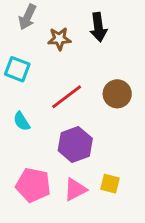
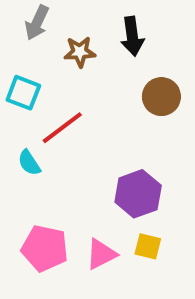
brown circle: (117, 94) -> (161, 97), moved
red line: (67, 97) -> (62, 128), moved
purple hexagon: (75, 145) -> (138, 194), moved

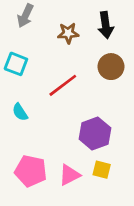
black arrow: (132, 36) -> (106, 25), moved
brown star: (80, 52) -> (68, 33), moved
red line: (62, 128) -> (63, 85), moved

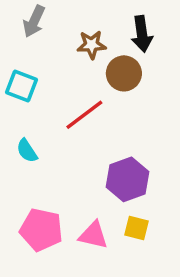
brown circle: (111, 67) -> (124, 73), moved
pink triangle: (70, 175) -> (93, 235), turned 40

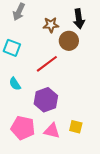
purple hexagon: (127, 179) -> (46, 100), moved

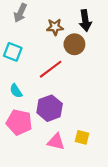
pink pentagon: (23, 128) -> (19, 122), moved

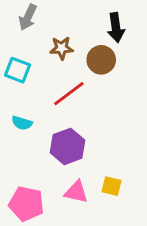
brown star: (55, 27) -> (62, 48), moved
cyan semicircle: (16, 91) -> (22, 123), turned -40
pink pentagon: (19, 122) -> (26, 204), moved

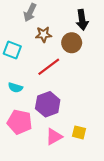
gray arrow: (28, 17) -> (30, 13), moved
pink triangle: (76, 192) -> (54, 137), turned -42
pink pentagon: (26, 204) -> (20, 122), moved

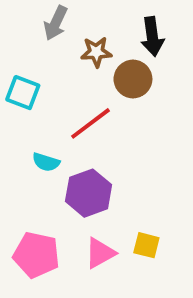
brown star: (44, 34) -> (96, 52), moved
cyan semicircle: (15, 88) -> (46, 162), moved
pink pentagon: (20, 122) -> (36, 255), moved

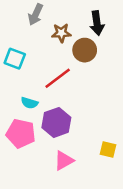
yellow square: (146, 245) -> (108, 149), moved
pink pentagon: (36, 255) -> (21, 134), moved

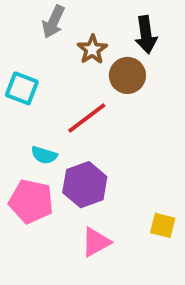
brown star: (61, 33) -> (92, 50), turned -30

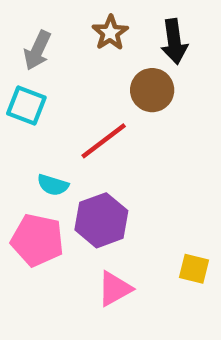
gray arrow: (53, 22) -> (37, 50), moved
brown star: (92, 50) -> (110, 33), moved

